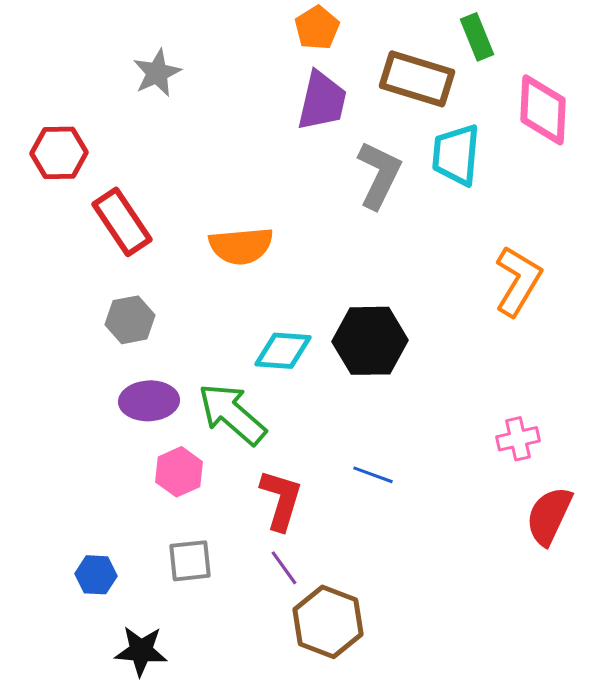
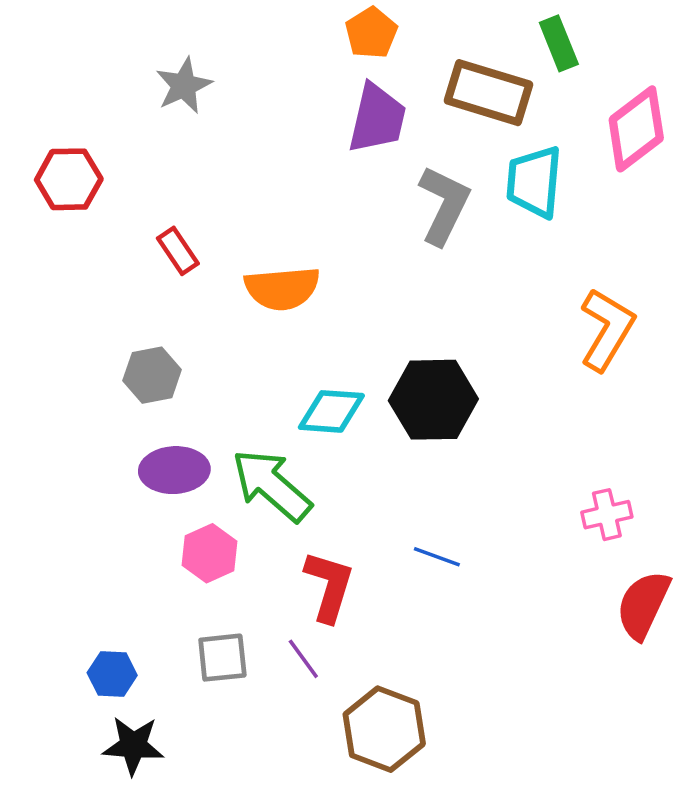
pink diamond: (543, 110) -> (636, 129), turned 50
red rectangle: (122, 222) -> (178, 251), moved, size x0.6
purple line: (284, 568) -> (303, 659), moved
black star: (141, 651) -> (133, 746), moved

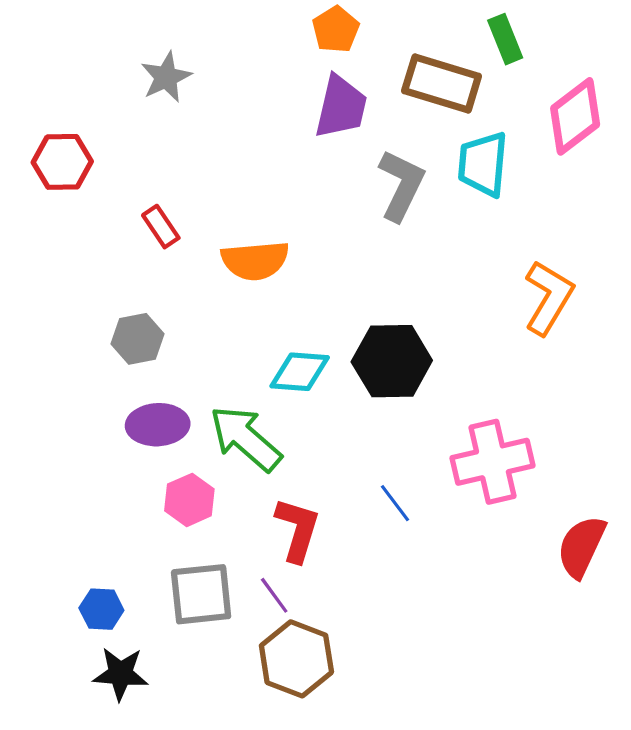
pink cross: (607, 515) -> (492, 462), moved, size x1.8
blue line: (437, 557) -> (395, 503), turned 33
gray square: (222, 658) -> (201, 594), size x1.4
brown hexagon: (384, 729) -> (296, 659), moved

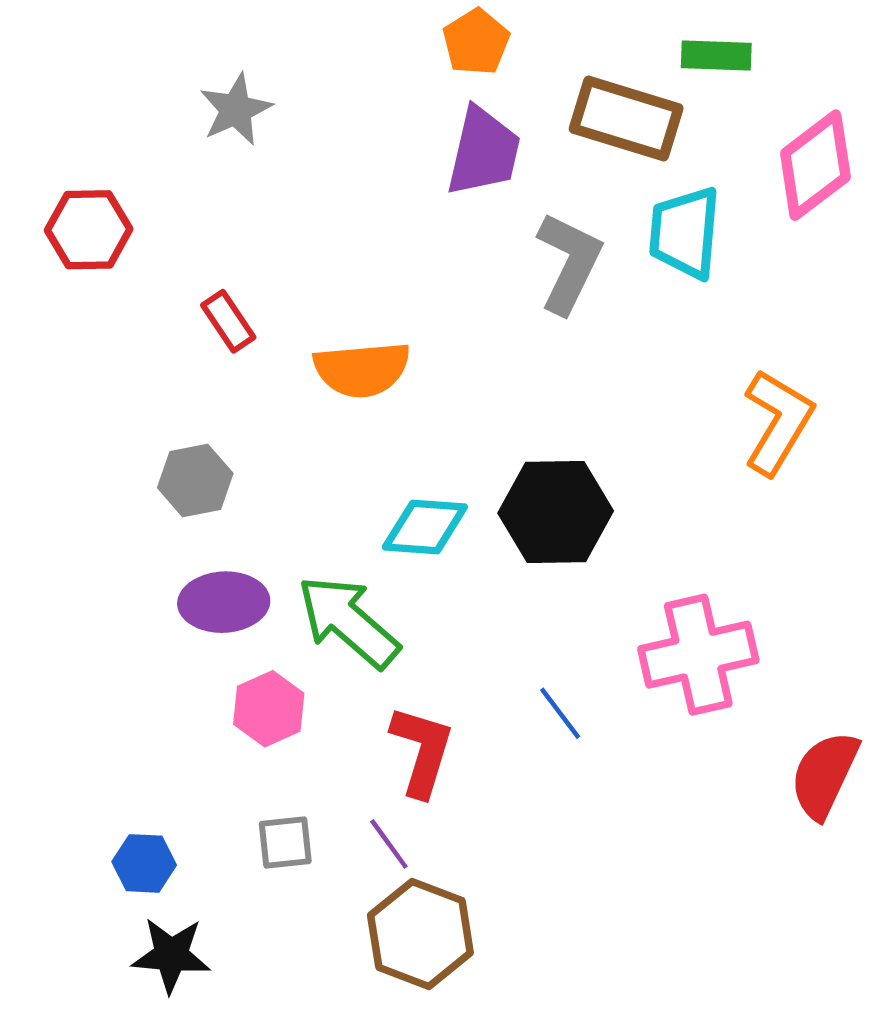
green rectangle: (505, 39) -> (716, 55), turned -66
gray square: (201, 594) -> (285, 842), size x0.6

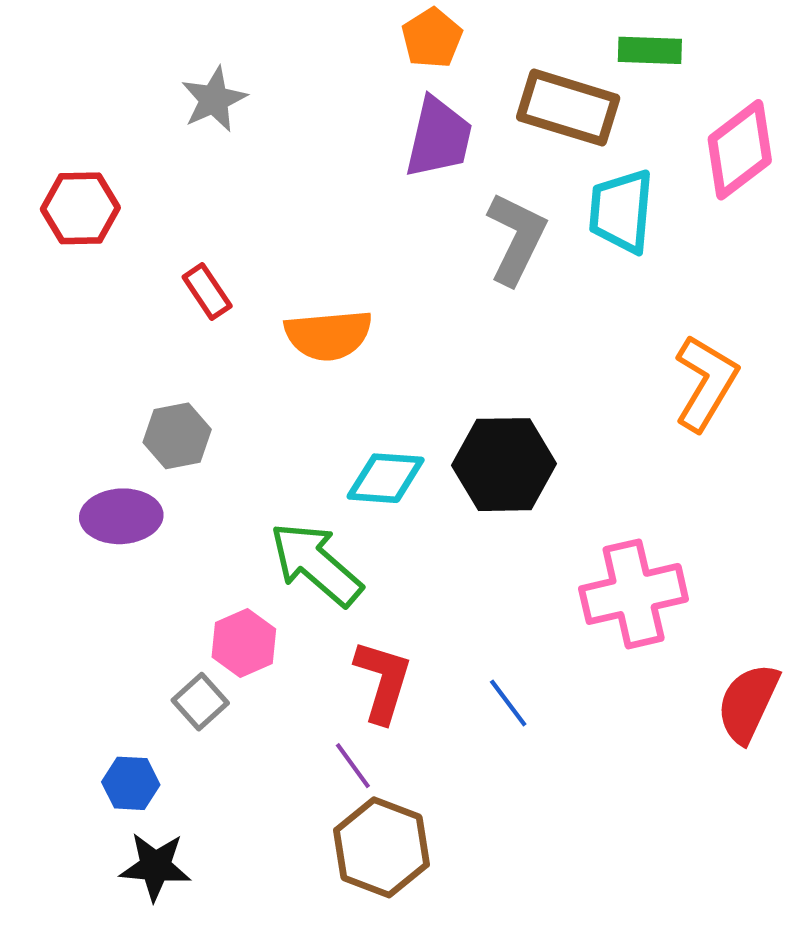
purple ellipse: (224, 602) -> (121, 516), moved
blue line: (560, 713) -> (508, 703), moved
gray square: (285, 842) -> (200, 702), moved, turned -36

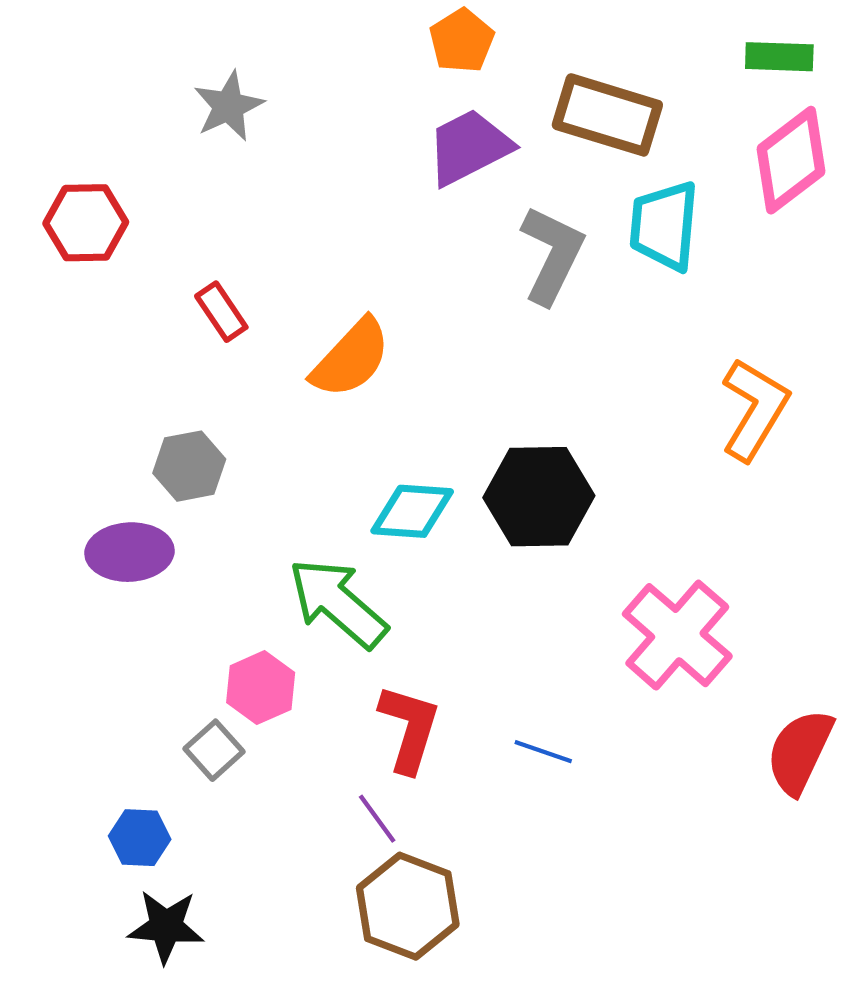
green rectangle: (650, 50) -> (779, 57), moved
purple trapezoid: (439, 138) -> (469, 147), turned -130
orange semicircle: (328, 335) -> (351, 358), turned -42
pink cross: (634, 594) -> (677, 635), turned -36
blue line: (508, 703) -> (543, 752), turned -34

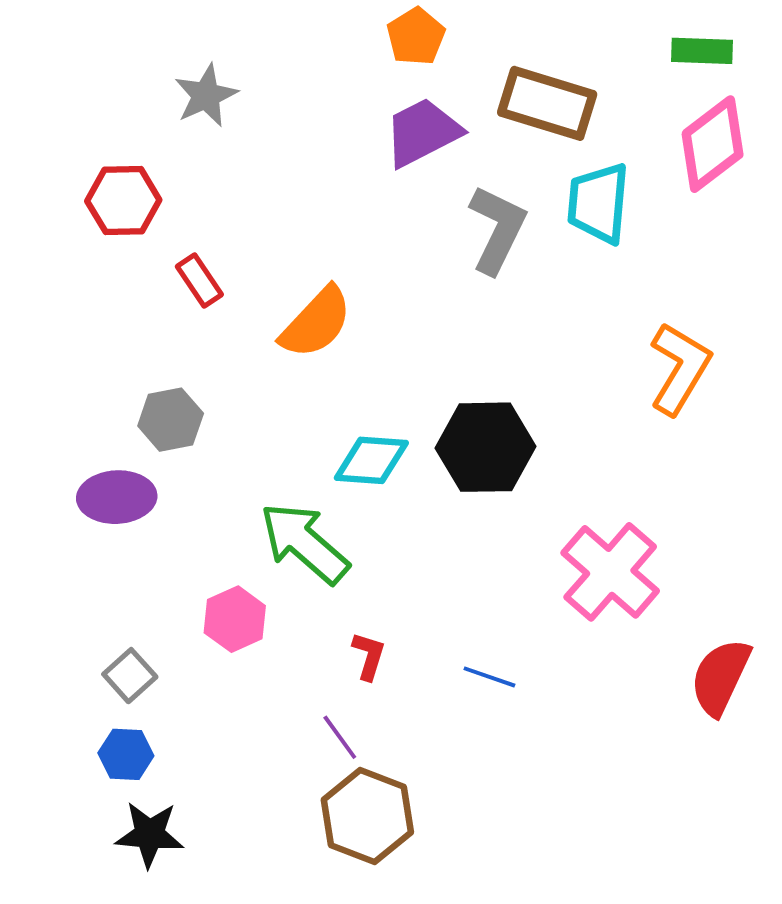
red hexagon: (86, 223) -> (123, 200), moved
red L-shape: (409, 728) -> (369, 656), size x0.6
gray square: (214, 750) -> (130, 676), moved

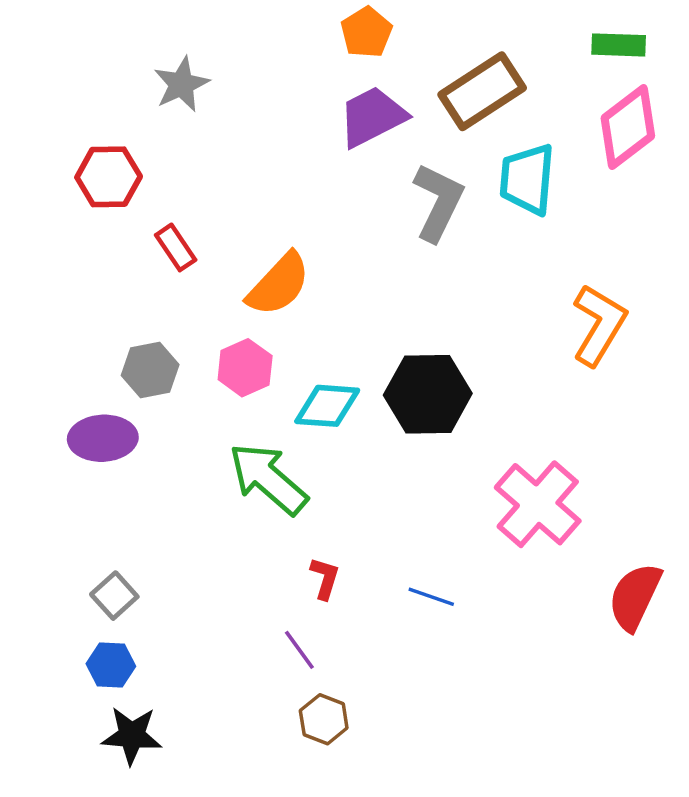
brown rectangle: (547, 103) -> (482, 91), turned -50
pink hexagon: (235, 619) -> (245, 368), moved
brown hexagon: (367, 816) -> (324, 719), size x0.6

